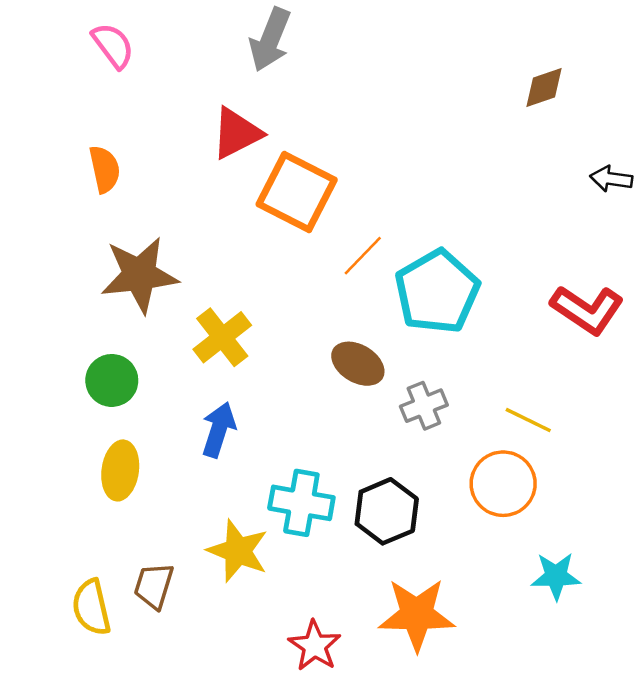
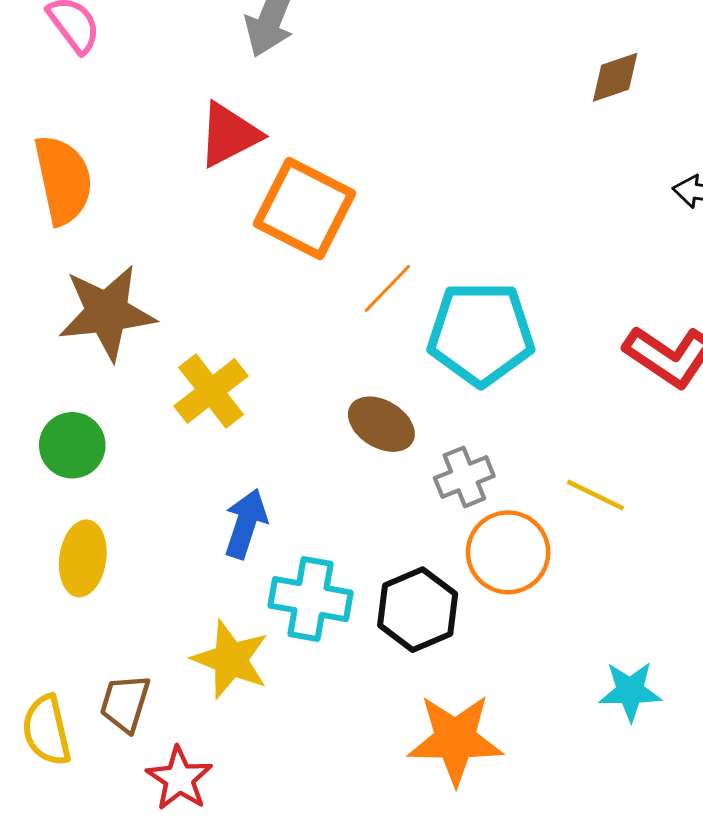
orange semicircle: (105, 169) -> (63, 180), size x1.5
cyan pentagon: (437, 292) -> (481, 334), turned 30
blue arrow: (219, 430) -> (246, 524), moved
orange circle: (503, 484) -> (508, 552), moved
red star: (315, 646) -> (179, 779), moved

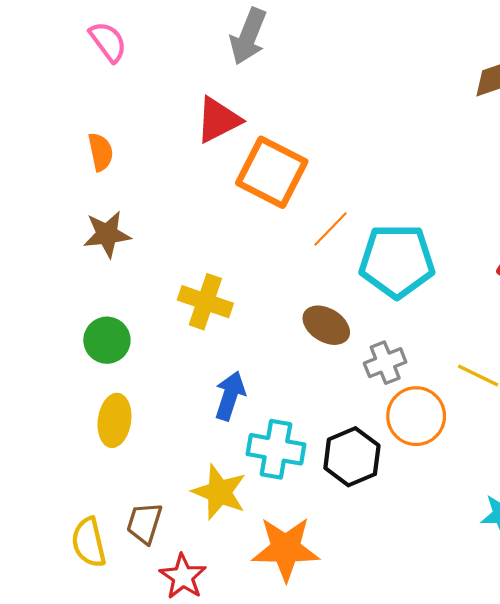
orange semicircle: (63, 180) -> (101, 152), size x0.6
brown star: (107, 313) -> (107, 234), moved, size x0.7
yellow cross: (211, 391) -> (205, 302), turned -33
orange star: (455, 739) -> (286, 549), moved

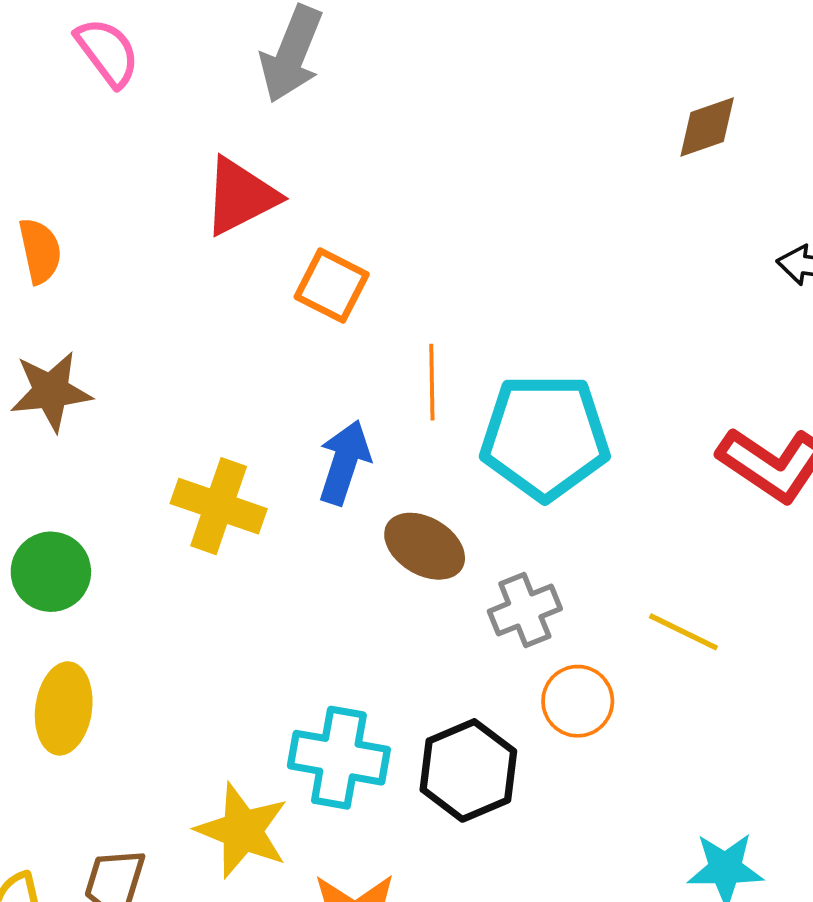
pink semicircle: (108, 42) -> (107, 52), moved
orange square: (272, 172) -> (332, 286), size x0.6
orange line: (331, 229) -> (432, 382), turned -45
blue arrow: (230, 396) -> (344, 462), moved
orange circle: (416, 416) -> (578, 701), size x0.7

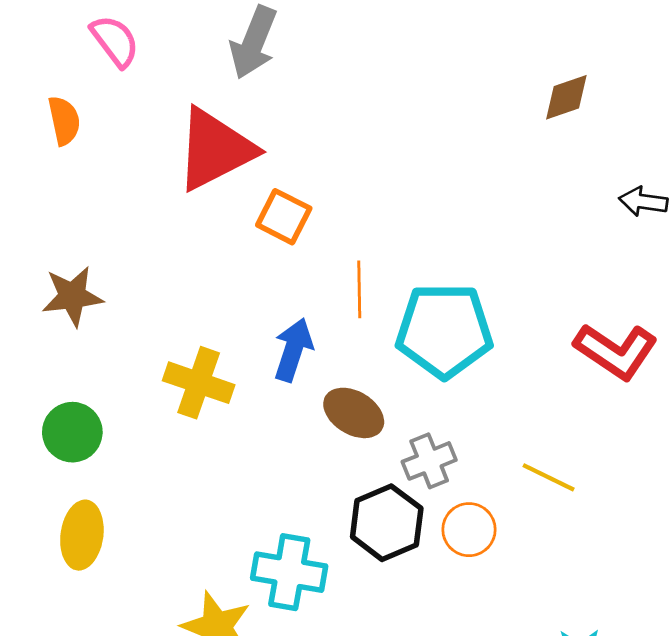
red triangle: (240, 196) -> (215, 149), size x1.4
orange semicircle: (40, 251) -> (64, 121), moved
black hexagon: (468, 770) -> (387, 523), moved

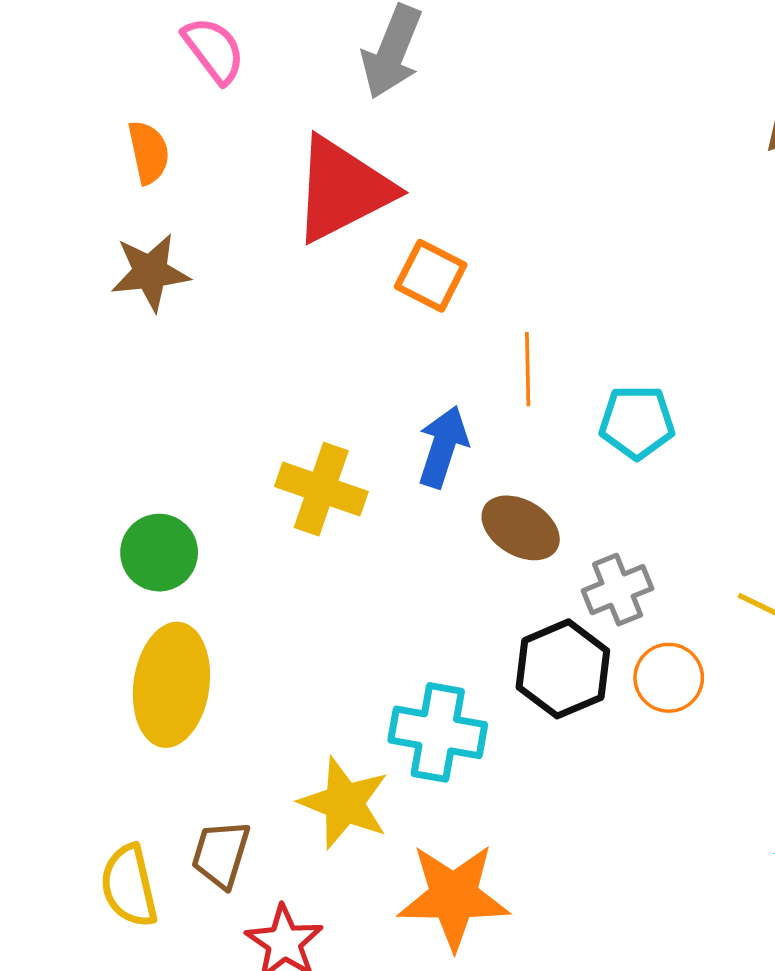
brown star: (72, 296) -> (150, 272), moved
cyan pentagon: (444, 331) -> (637, 422), size x0.6
yellow ellipse: (82, 535) -> (171, 685), size x1.4

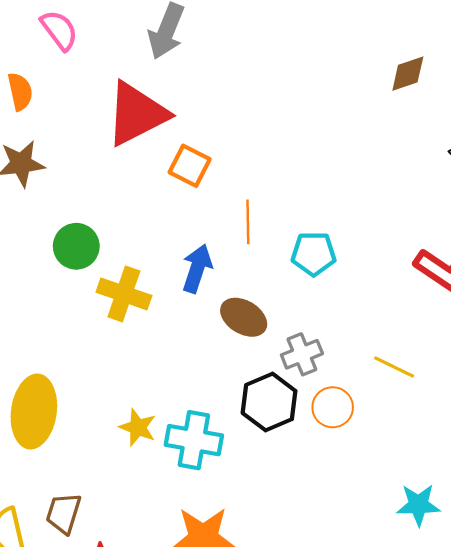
green circle: (159, 553) -> (76, 246), moved
yellow star: (344, 803) -> (138, 427), moved, size x0.7

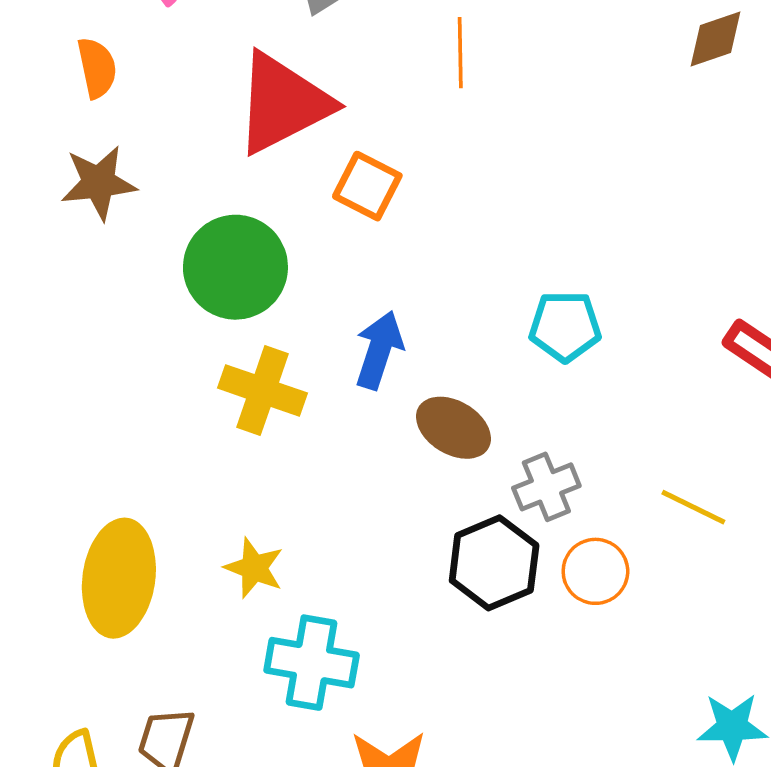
orange line: (248, 222) -> (460, 53), moved
green circle: (76, 246) -> (235, 267), moved, size x1.4
yellow star: (138, 427) -> (254, 568), moved
cyan cross: (194, 440) -> (312, 663), moved

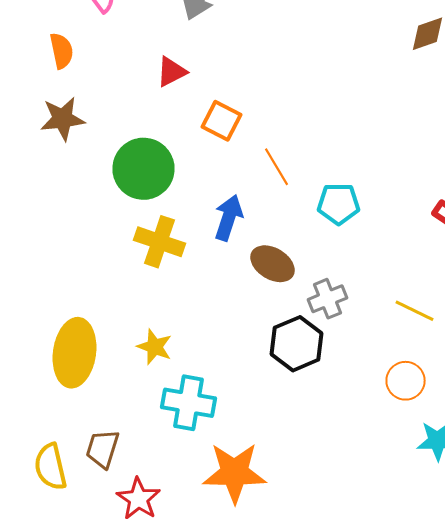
orange line: (460, 53) -> (276, 167), moved, turned -30
red triangle: (283, 103) -> (172, 72), size x0.5
orange circle: (595, 571) -> (406, 381), moved

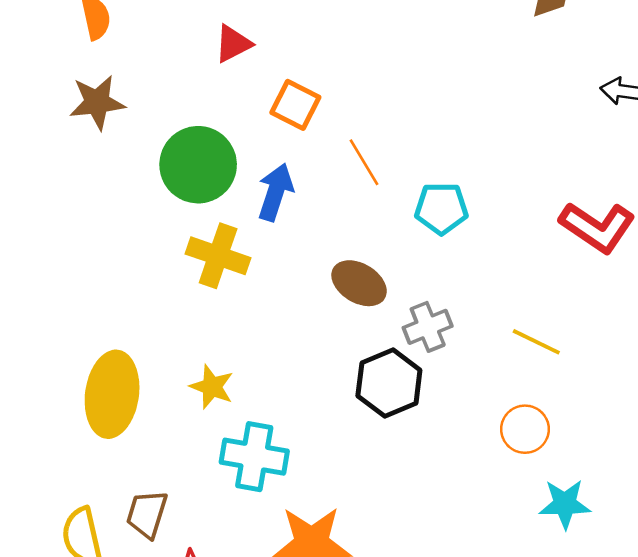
blue arrow: (228, 218) -> (275, 192), moved

